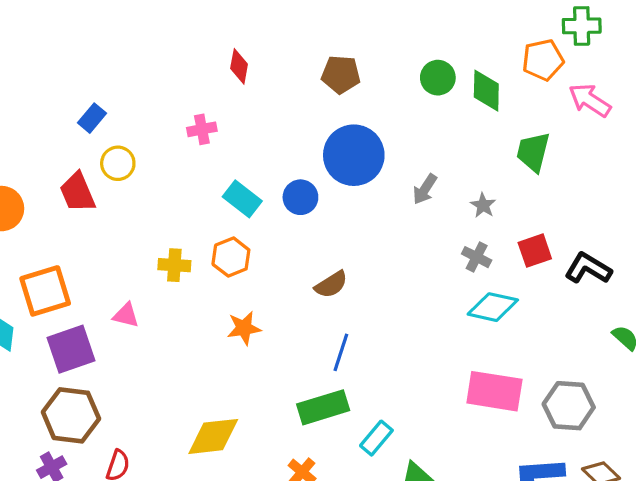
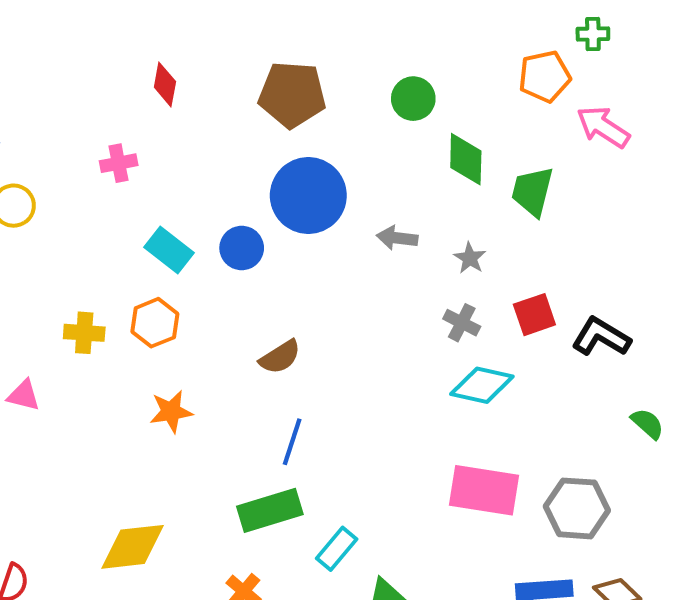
green cross: (582, 26) -> (593, 34), size x0.7
brown pentagon: (341, 74) -> (292, 95), size x1.4
green diamond: (486, 91) -> (466, 159), moved
gray arrow: (425, 189) -> (397, 238), turned 64

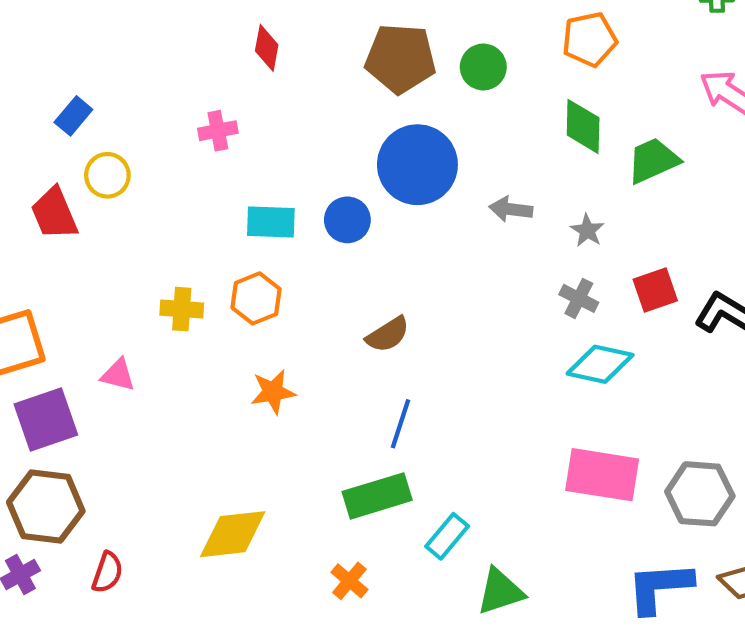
orange pentagon: (545, 76) -> (589, 39), moved
green circle: (413, 99) -> (483, 67), moved
green trapezoid: (532, 191) -> (653, 160), turned 52
cyan rectangle: (169, 250) -> (271, 222), turned -36

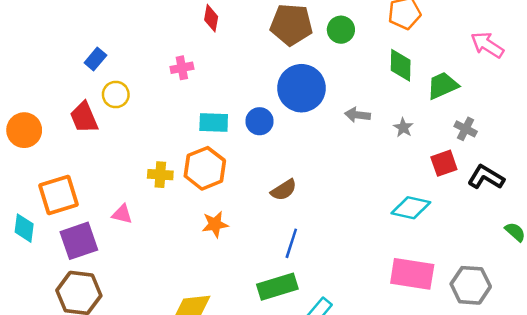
orange hexagon: (256, 298) -> (205, 168), size x1.4
gray cross: (579, 298) -> (466, 129), moved

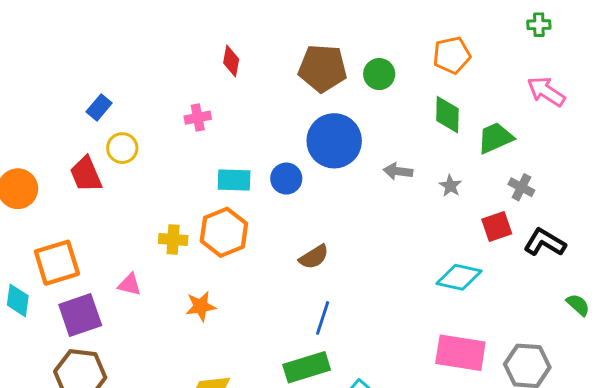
orange star: (215, 224) -> (201, 306), moved

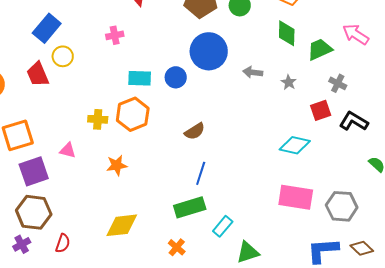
pink arrow: (546, 91) -> (356, 34), moved
blue rectangle: (99, 107) -> (47, 28), size x1.6

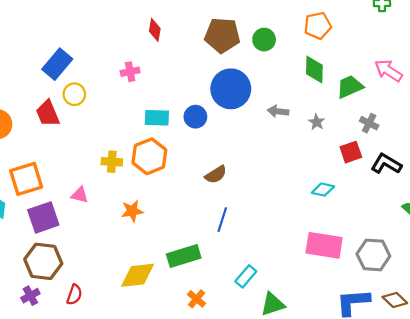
cyan diamond: (295, 145) -> (323, 190), size x0.7
green rectangle: (190, 207) -> (184, 256), moved

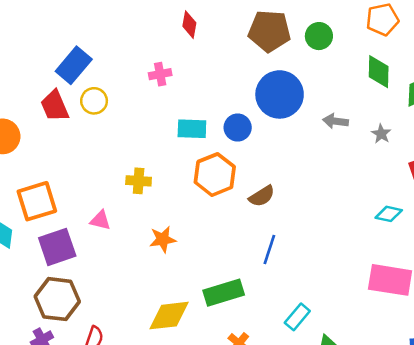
red trapezoid: (48, 113) -> (55, 106), moved
orange hexagon: (149, 156) -> (215, 175), moved

